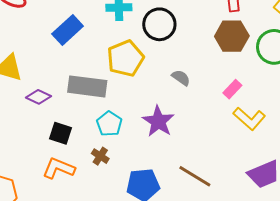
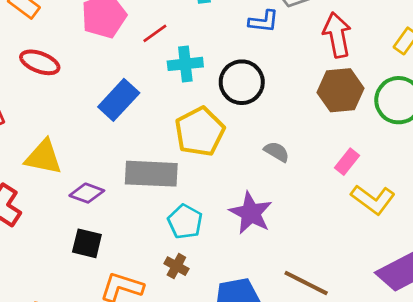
black square: (61, 133) -> (87, 243), moved

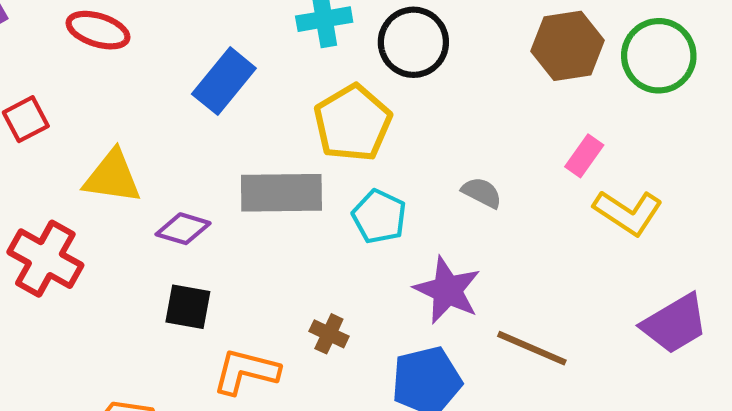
gray semicircle: (277, 152) -> (482, 193), moved
purple star: (251, 213) -> (447, 290), moved
cyan pentagon: (185, 222) -> (379, 217), moved

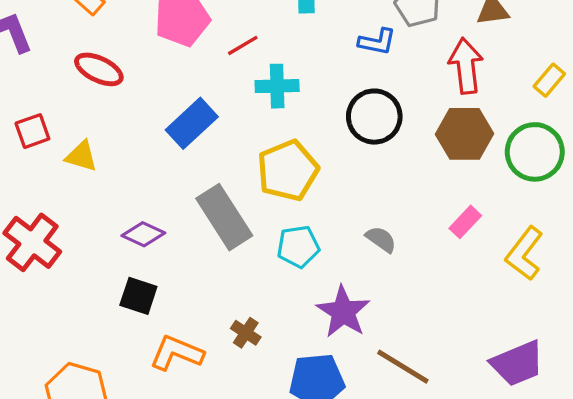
black circle: (413, 42) -> (374, 117), moved
yellow triangle: (112, 177) -> (81, 156), moved, size x0.7
gray rectangle: (281, 193) -> (224, 217), turned 50
yellow L-shape: (628, 212) -> (524, 254), moved, turned 86
cyan pentagon: (379, 217) -> (298, 247), turned 30

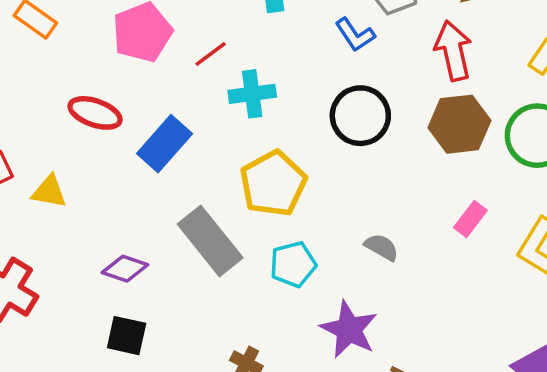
blue L-shape: (377, 42) -> (355, 35), turned 51
red ellipse: (99, 69) -> (95, 113), moved

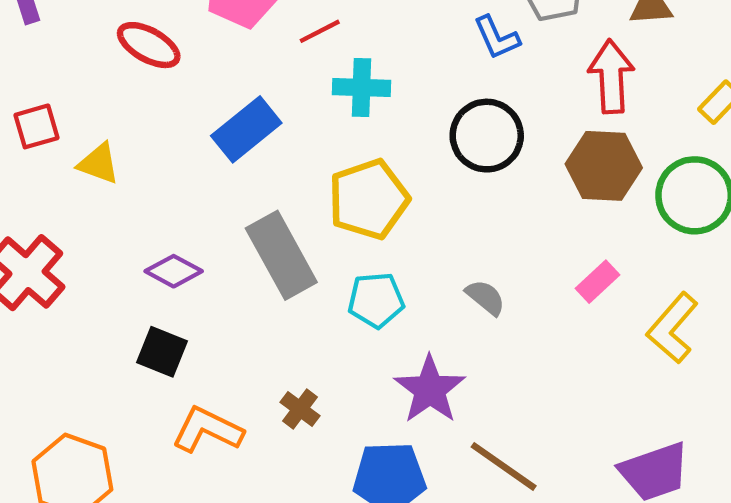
red ellipse: (95, 113) -> (149, 45), moved

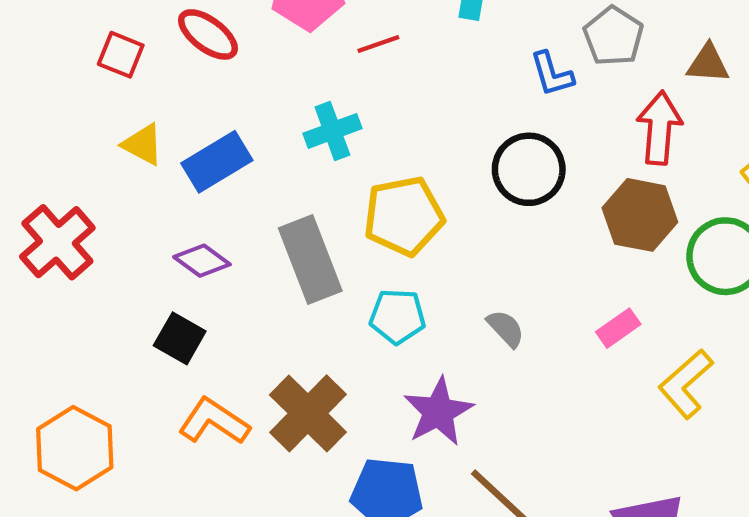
cyan cross: (362, 87) -> (332, 131), moved, turned -30
red square: (36, 126) -> (121, 55), moved, turned 30
blue rectangle: (246, 129) -> (217, 162), moved
brown cross: (300, 409) -> (308, 413), size x2.0

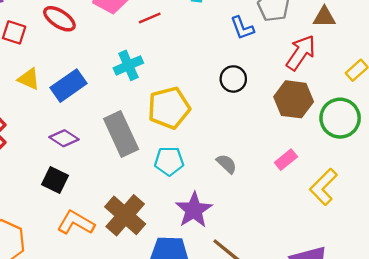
red arrow: (659, 128) -> (301, 53), turned 33
black circle: (529, 169) -> (233, 79), size x0.7

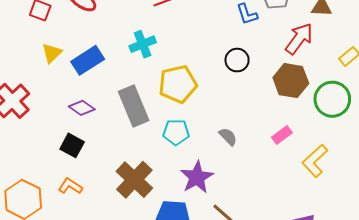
yellow triangle: (29, 79) -> (52, 53), turned 50
orange L-shape: (76, 223) -> (70, 186), moved, size x0.7

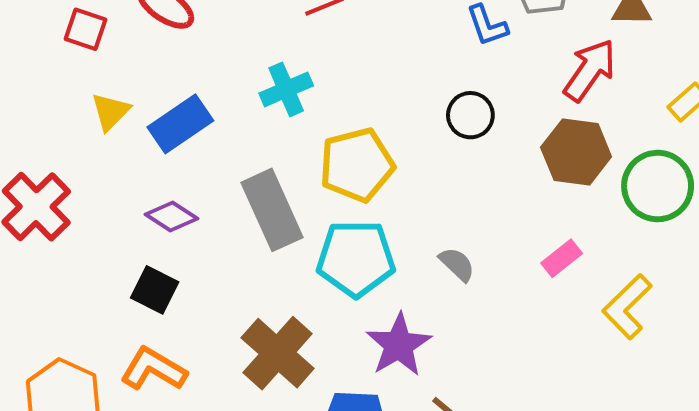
cyan pentagon: (176, 132) -> (356, 258), size x1.5
orange L-shape: (70, 186) -> (154, 369), size x1.4

